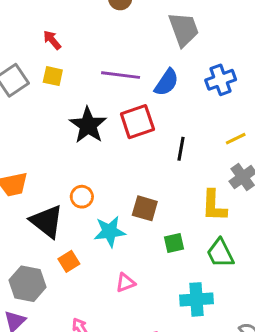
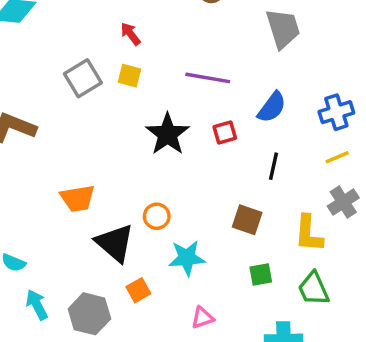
blue cross: (221, 80) -> (336, 112), moved
blue semicircle: (167, 82) -> (272, 107), moved
red square: (137, 122) -> (225, 133), size x0.6
brown square: (145, 208) -> (247, 220), moved

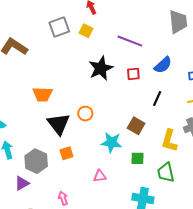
cyan star: (187, 258) -> (111, 142), moved

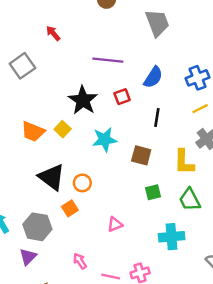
yellow square: (86, 31) -> (63, 129), moved, turned 32
orange trapezoid: (43, 94) -> (33, 132), moved, turned 35
orange circle: (85, 114) -> (82, 183), moved
cyan star: (111, 142) -> (105, 140), moved

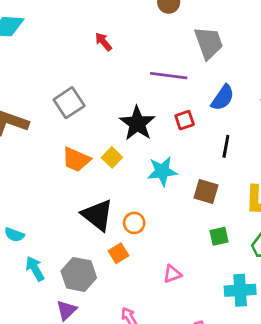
gray trapezoid: (157, 23) -> (209, 43), moved
gray square: (22, 66) -> (69, 103), moved

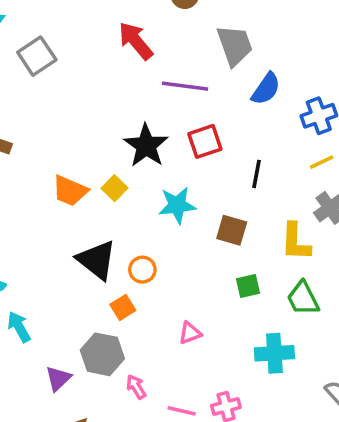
red arrow: (103, 42) -> (136, 41), moved, size x1.6
blue semicircle: (223, 98) -> (266, 89), moved
gray square: (69, 103) -> (37, 56), moved
red square: (185, 120) -> (205, 141), size x1.4
gray hexagon: (79, 274) -> (102, 354), moved

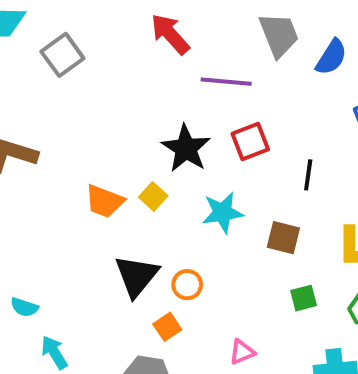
blue semicircle: (266, 89) -> (331, 57), moved
black triangle: (97, 260) -> (137, 276), turned 33

